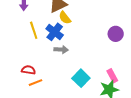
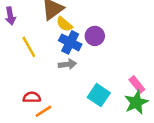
blue cross: (55, 32) -> (70, 42), moved
purple circle: (116, 34) -> (95, 36), moved

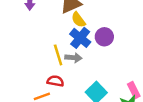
yellow line: (29, 47) -> (58, 55), moved
red semicircle: (32, 97) -> (55, 81), moved

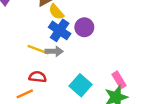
yellow line: (58, 55) -> (38, 50), turned -48

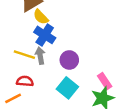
purple circle: (84, 27) -> (69, 60), moved
gray arrow: (54, 51) -> (40, 56), turned -98

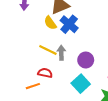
yellow semicircle: (41, 17) -> (50, 23), moved
blue cross: (45, 35) -> (69, 24), moved

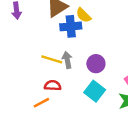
yellow semicircle: (50, 23) -> (83, 15), moved
blue cross: (69, 24) -> (71, 26), turned -36

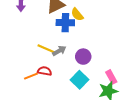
gray arrow: (67, 60) -> (59, 51), turned 64
orange line: (41, 103) -> (31, 76), moved

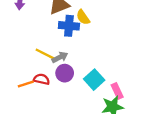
purple circle: (83, 57) -> (65, 73), moved
cyan square: (79, 80) -> (94, 80), moved

